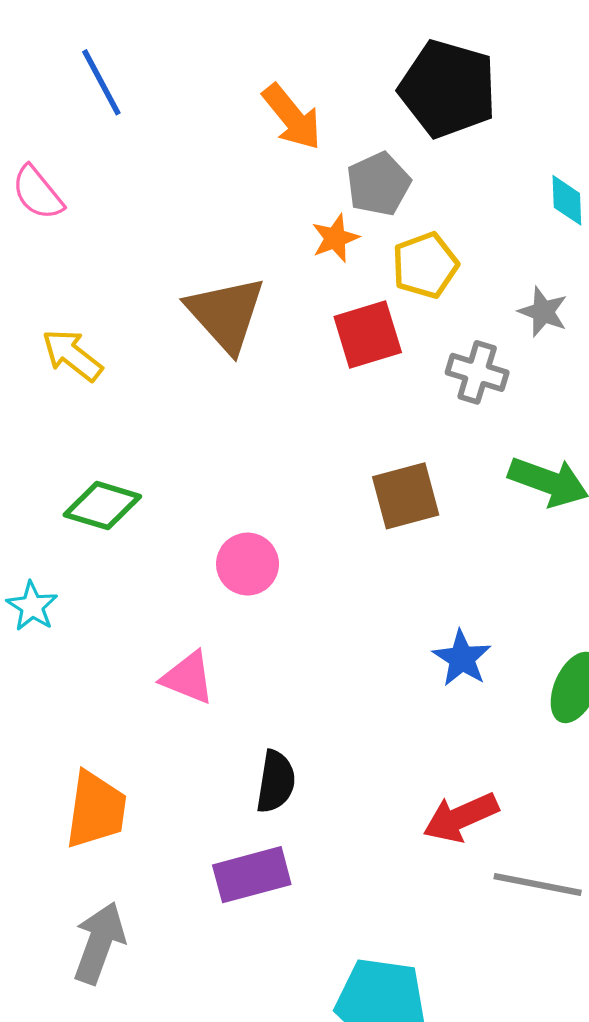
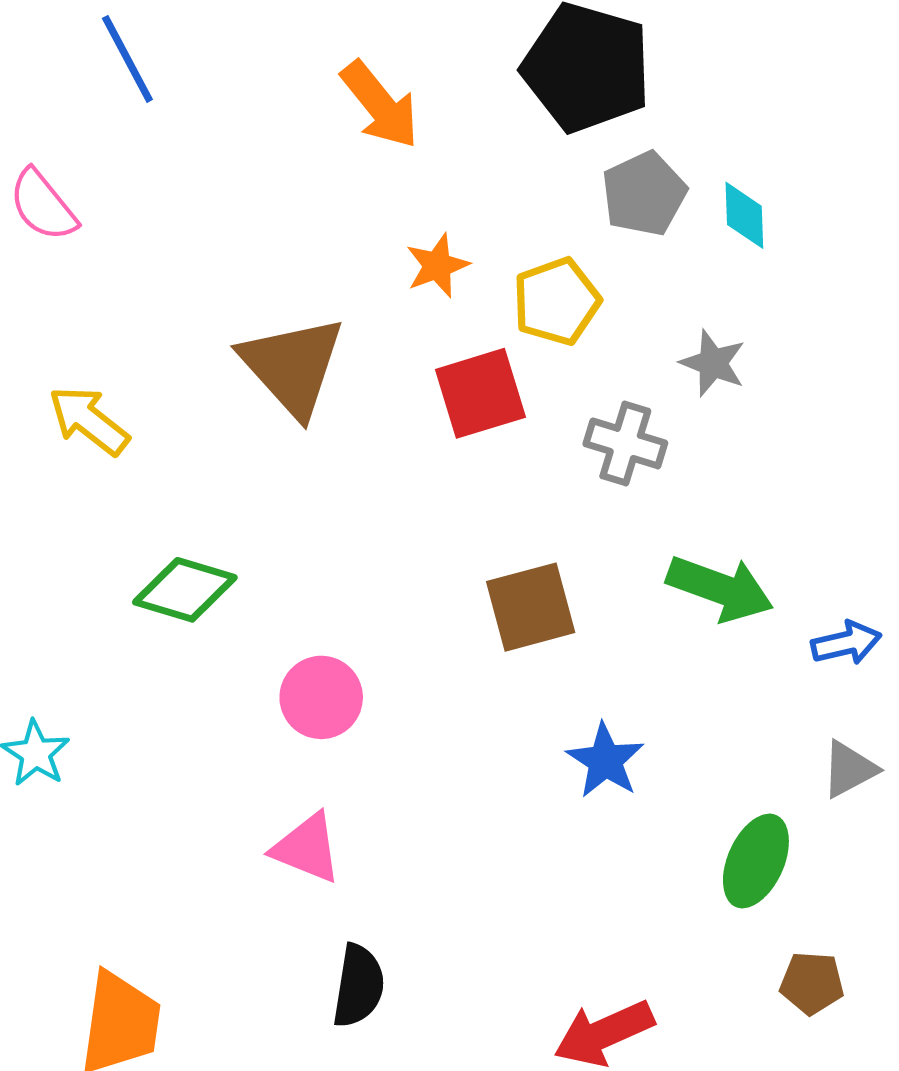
gray pentagon: (379, 184) -> (644, 194), moved
green diamond: (102, 506) -> (185, 590), moved
blue star: (462, 658) -> (605, 761), moved
pink triangle: (188, 678) -> (307, 848), moved

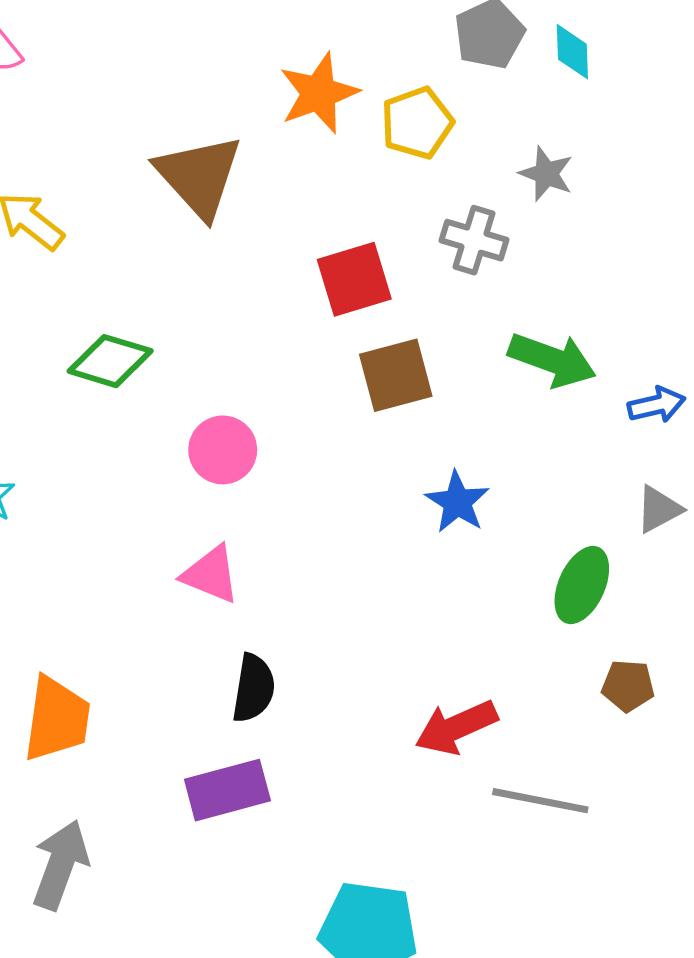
orange star: (437, 266) -> (319, 93), size x1.5
red square: (480, 393) -> (354, 279), moved

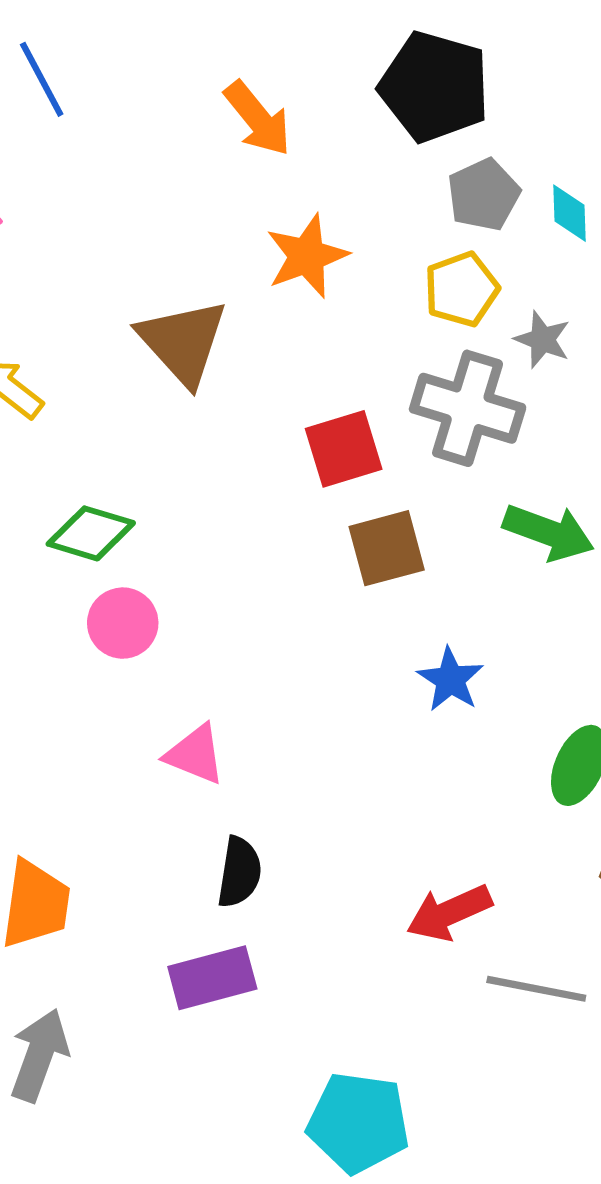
yellow pentagon: (417, 123) -> (461, 289), moved
gray cross: (474, 240) -> (468, 408), size x1.6
pink circle: (223, 450) -> (123, 623), moved

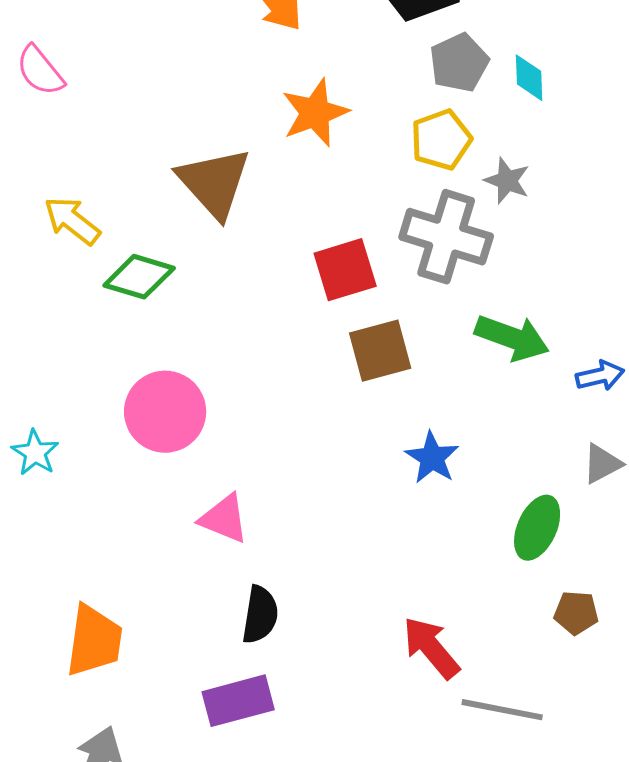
green diamond: (91, 533) -> (139, 277), moved
pink circle: (123, 623) -> (165, 412), size x1.4
red arrow: (449, 913) -> (431, 648), turned 74

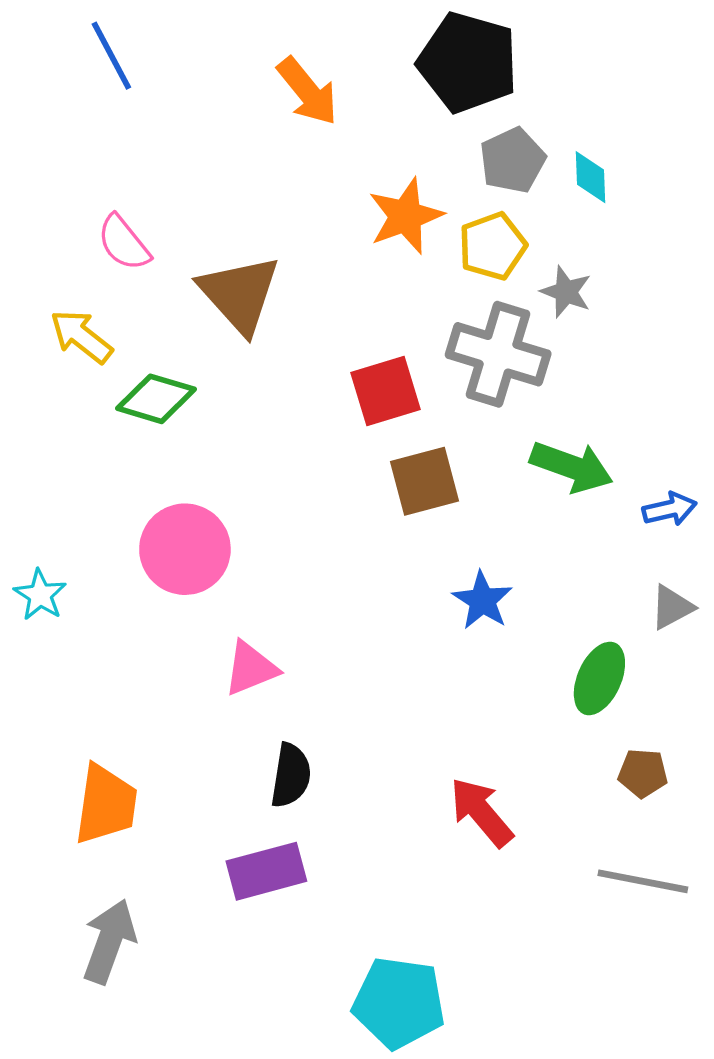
pink semicircle: (40, 71) -> (124, 243), moved
orange star: (315, 113) -> (406, 216), moved
pink triangle: (224, 519) -> (251, 668), turned -44
gray line: (502, 710) -> (643, 881), moved

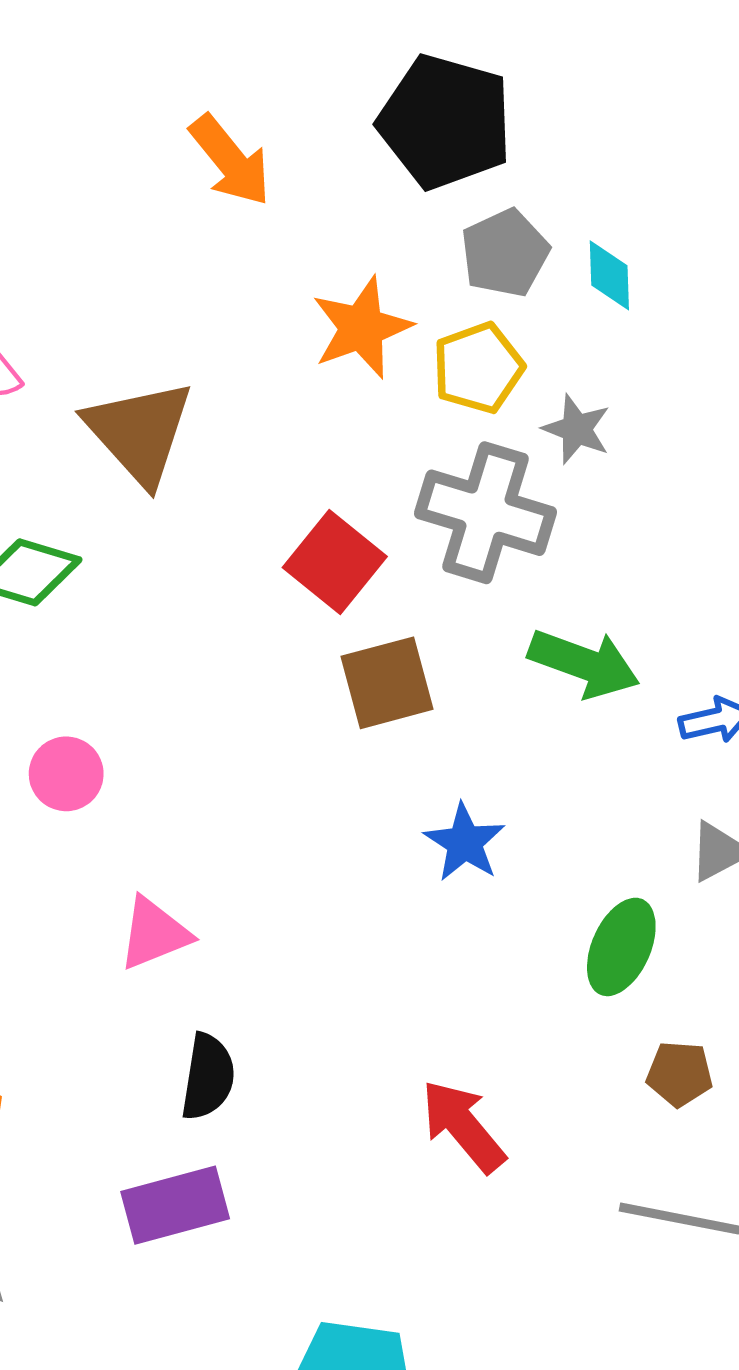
red square: (386, 391) -> (335, 562), turned -34
pink circle: (185, 549) -> (66, 774), size x0.6

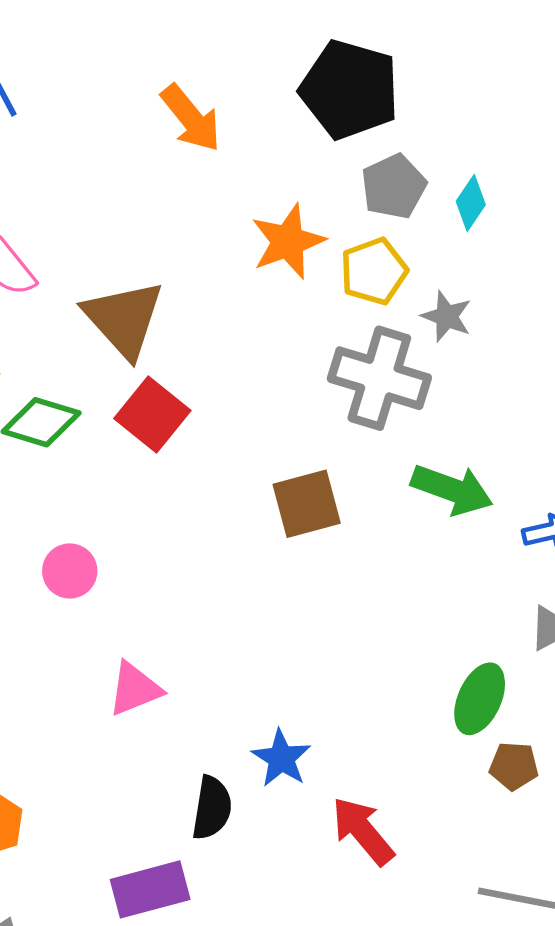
cyan diamond: (609, 275) -> (471, 203), turned 36
red square: (335, 562) -> (152, 415), moved
blue star: (465, 842) -> (281, 758), moved
brown pentagon: (680, 1074) -> (514, 766), moved
black semicircle: (208, 1077) -> (212, 808), moved

